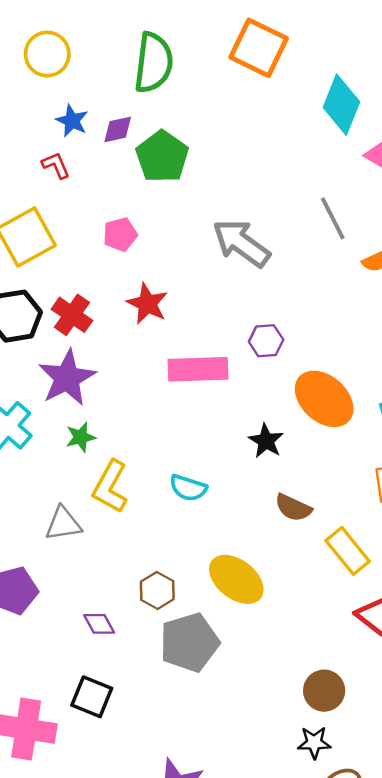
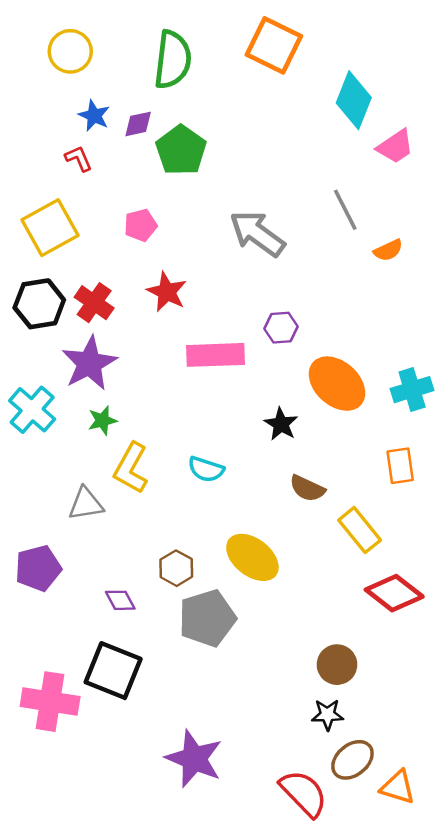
black square: (92, 697) -> (113, 671), size x1.4

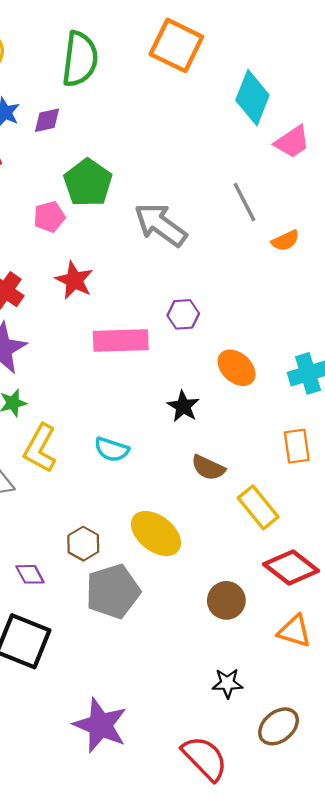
green pentagon: (181, 150) -> (88, 183), moved
orange ellipse: (337, 384) -> (237, 368), size x0.7
brown circle: (337, 665) -> (226, 600), moved
brown ellipse: (352, 760) -> (279, 726), moved
orange triangle: (398, 787) -> (294, 631), moved

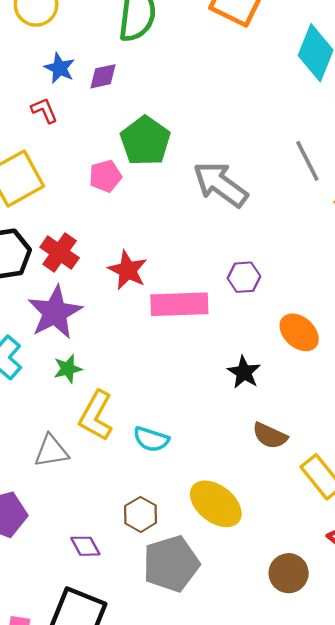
red star: (74, 280) -> (128, 270), moved
cyan semicircle: (112, 449) -> (151, 439), moved

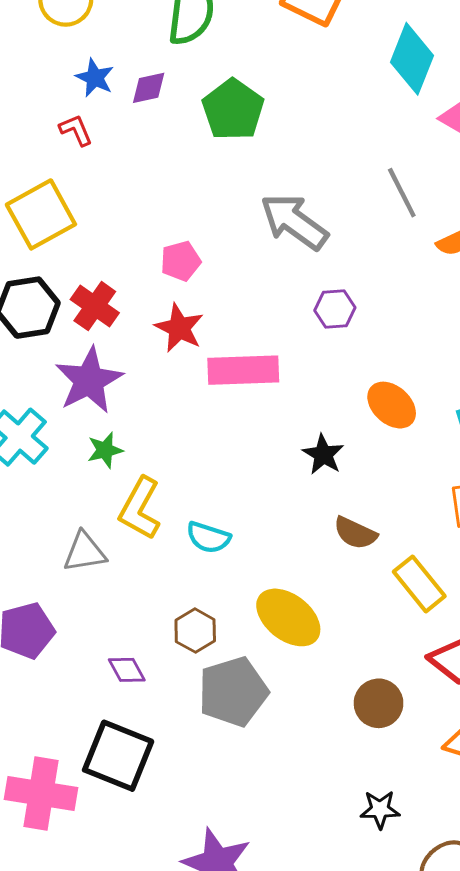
green pentagon: (145, 141) -> (233, 110), moved
pink pentagon: (105, 176) -> (181, 261), moved
purple hexagon: (244, 277) -> (335, 309), moved

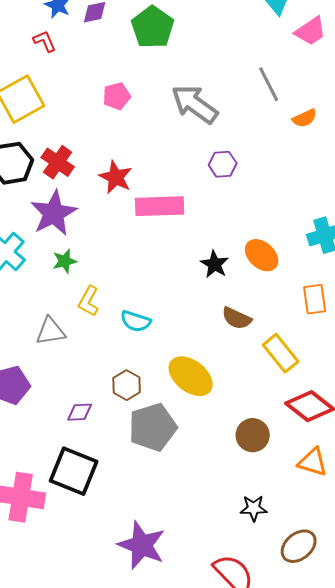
pink pentagon: (181, 261) -> (117, 96), moved
orange ellipse: (392, 405) -> (262, 255), moved
yellow L-shape: (140, 508) -> (89, 301), size x0.7
purple diamond: (127, 670) -> (80, 412), turned -64

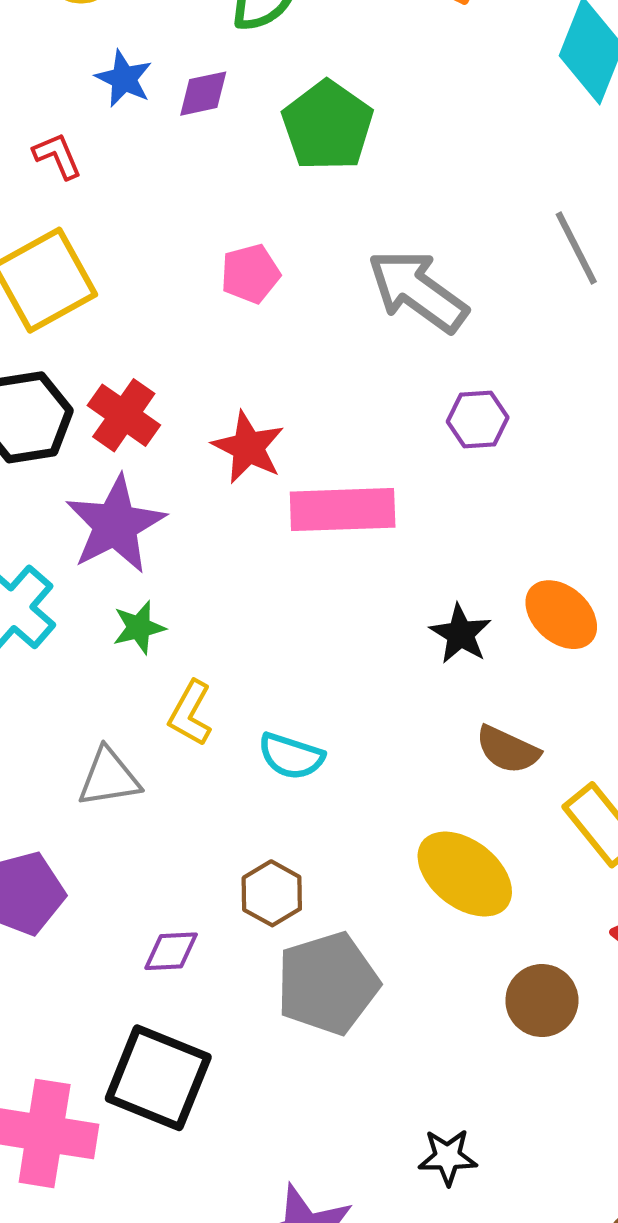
red L-shape: (45, 41) -> (57, 156), moved
yellow ellipse: (191, 376) -> (465, 874), moved
black star: (254, 508) -> (448, 1157), moved

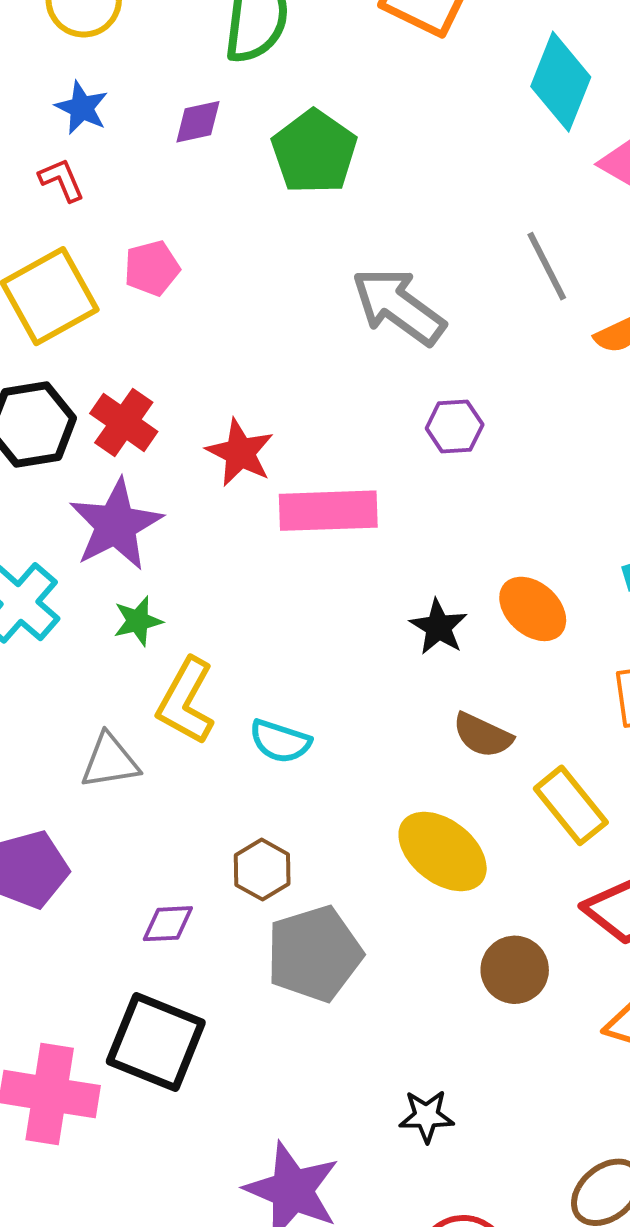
blue star: (124, 79) -> (82, 108), moved
pink pentagon: (250, 274) -> (152, 268), moved
yellow L-shape: (190, 713) -> (186, 701), size x1.4

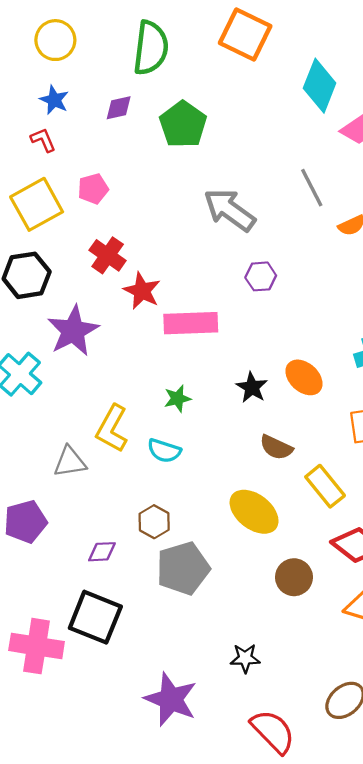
red cross: (124, 422) -> (108, 255), moved
green star: (138, 621) -> (177, 399), moved

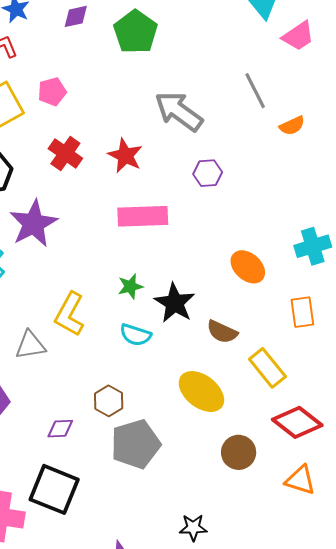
red star: (142, 291) -> (125, 156), moved
black star: (252, 387) -> (175, 303), moved, size x1.4
cyan semicircle: (164, 451) -> (135, 335), moved

